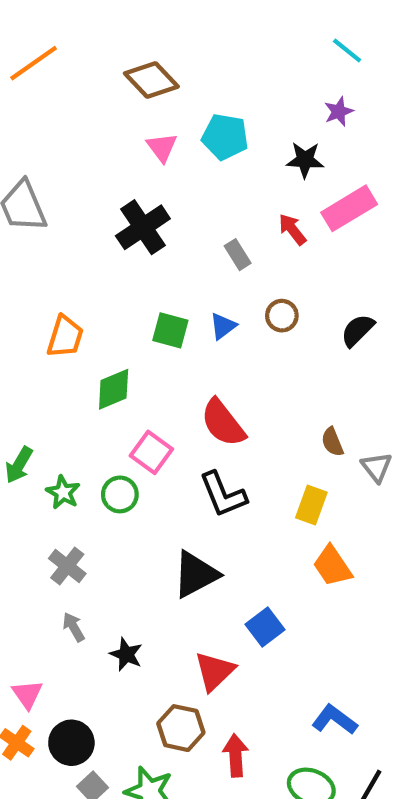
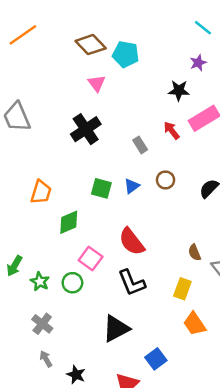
cyan pentagon: (225, 137) -> (126, 54), moved

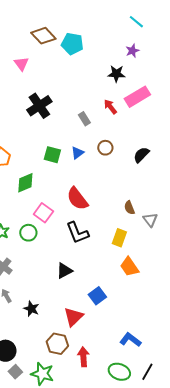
pink triangle: (97, 83) -> (21, 64), moved
black triangle: (116, 329) -> (64, 271), size x0.7

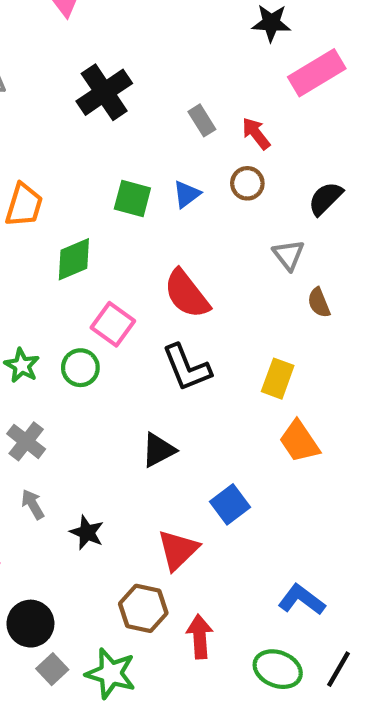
red arrow: (110, 107) -> (256, 133), moved
brown semicircle: (129, 208) -> (319, 303), moved
gray triangle: (150, 220) -> (289, 255), moved

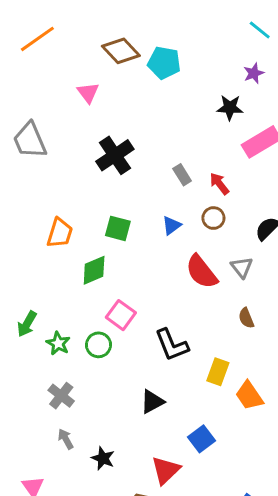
green square: (132, 199) -> (118, 228), moved
red semicircle: (187, 294) -> (201, 272), moved
brown semicircle: (319, 303) -> (246, 318), moved
yellow rectangle: (278, 379) -> (218, 372), moved

